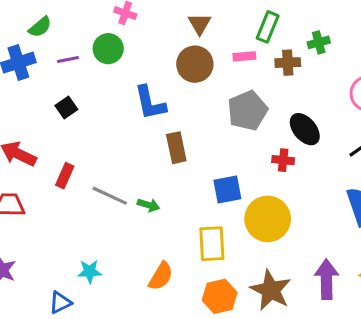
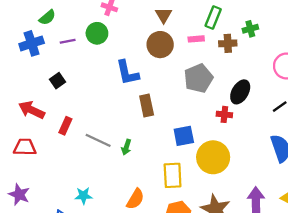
black square: (66, 107) -> (58, 81), moved
black ellipse: (305, 129) -> (240, 92), turned 70
green arrow: (148, 205) -> (126, 147), turned 91

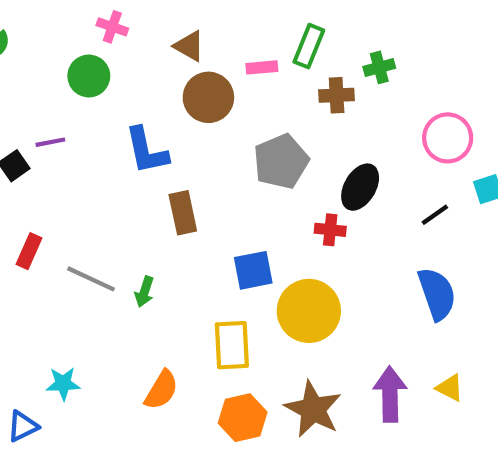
brown triangle: (164, 15) -> (189, 46), moved, turned -30
pink rectangle: (196, 39) -> (262, 67), moved
purple line: (68, 41) -> (50, 142), moved

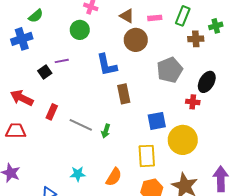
pink rectangle: (262, 67) -> (155, 18), moved
cyan star: (63, 384) -> (78, 174), moved

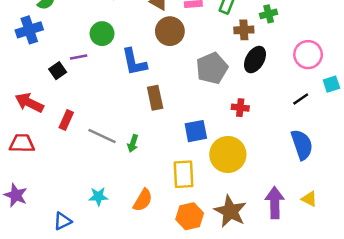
green circle: (80, 30) -> (102, 34), moved
black ellipse: (207, 82) -> (255, 60), moved

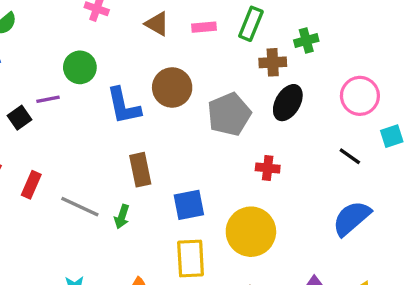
brown circle: (170, 31) -> (172, 87), moved
brown rectangle: (155, 98) -> (140, 170), moved
black line: (301, 99) -> (350, 156), turned 70
blue square: (196, 131) -> (189, 205), moved
blue semicircle: (302, 145) -> (352, 218), turned -112

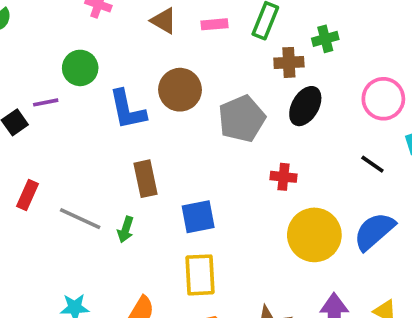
yellow circle: (251, 232) -> (314, 235), moved

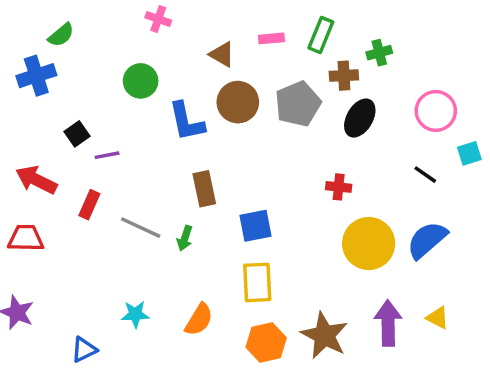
brown triangle: (164, 21) -> (222, 54), moved
purple line: (46, 102) -> (107, 155), moved
gray pentagon: (242, 119) -> (298, 104), moved

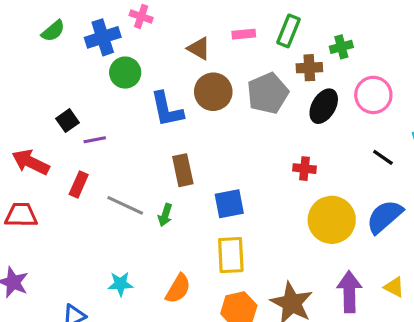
blue cross: (36, 76) -> (103, 37), moved
pink circle: (436, 111) -> (373, 95), moved

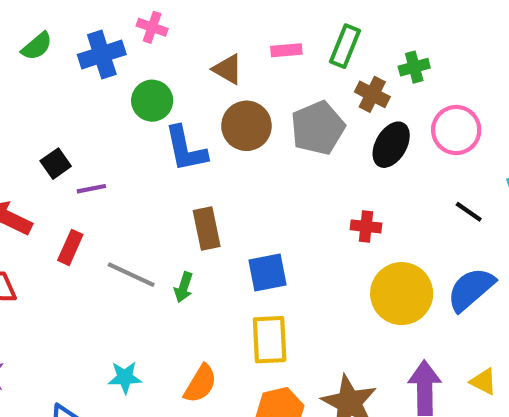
brown cross: (309, 68) -> (372, 94), turned 30
green circle: (125, 73) -> (152, 101), moved

